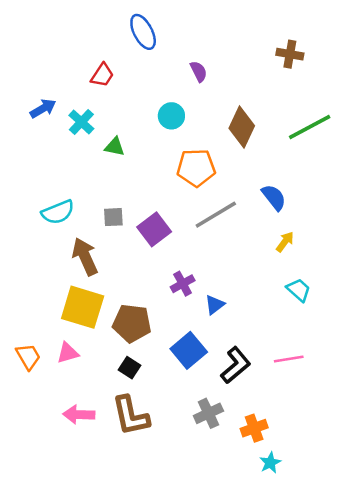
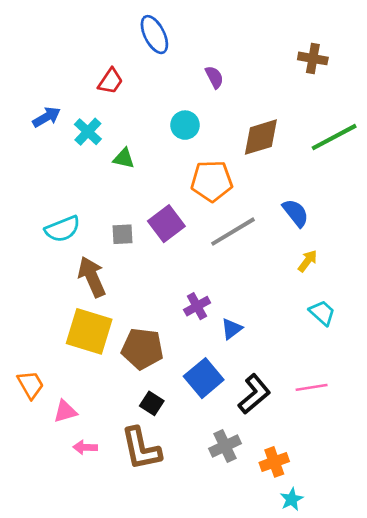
brown diamond: (242, 127) -> (261, 137), turned 48
purple square: (154, 229) -> (166, 224), moved
pink triangle: (68, 353) -> (65, 411), moved
black square: (129, 368) -> (152, 403), moved
pink arrow: (79, 415) -> (85, 447), size x0.7

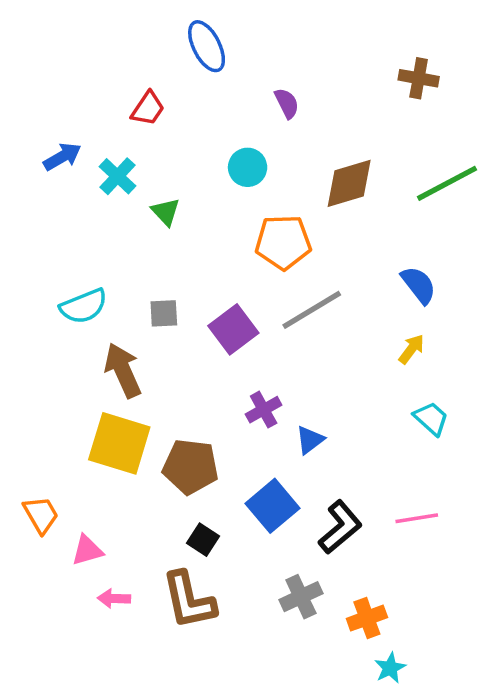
green triangle: (124, 158) -> (166, 212), turned 35
blue semicircle: (296, 213) -> (419, 285), moved
purple square: (166, 224) -> (233, 329), moved

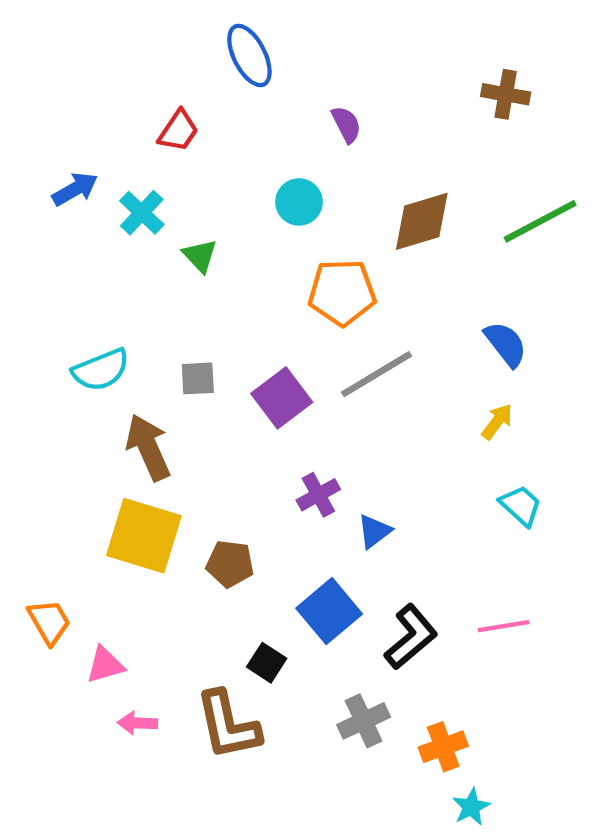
brown pentagon: (191, 467) -> (230, 564), size x0.7
black square: (203, 540) -> (267, 663), moved

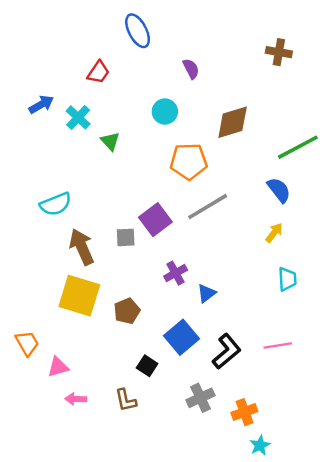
green line: (540, 221) -> (298, 147), moved
gray square: (198, 378) -> (126, 237), moved
cyan trapezoid: (521, 506) -> (287, 279), turned 45
brown pentagon: (230, 564) -> (127, 311), turned -30
brown L-shape: (228, 725) -> (126, 400), size x0.6

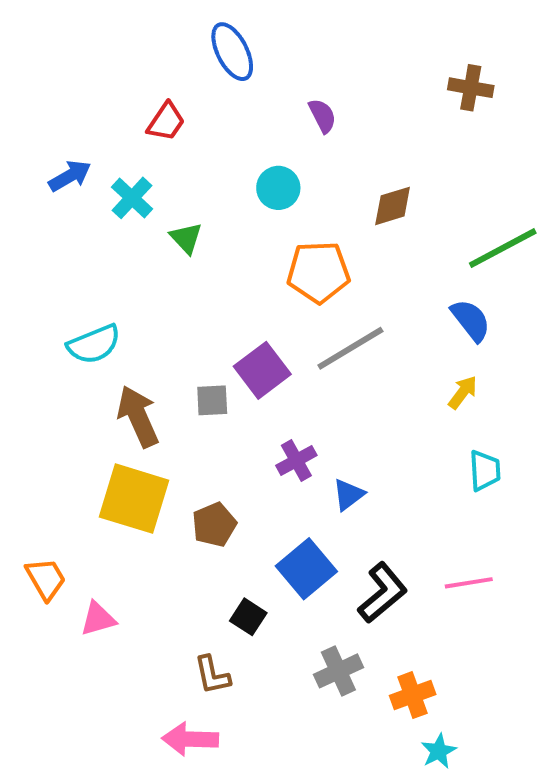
brown diamond: (233, 122) -> (393, 206), size x0.7
pink arrow: (76, 399) -> (190, 739), moved, size x1.5

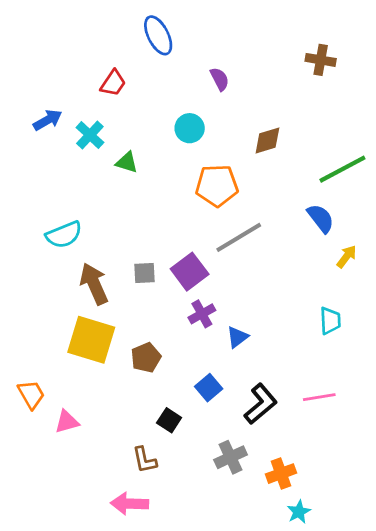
green triangle: (186, 238) -> (127, 162), turned -30
purple square: (262, 370) -> (190, 272), moved
yellow arrow: (463, 392) -> (347, 257), moved
blue square: (306, 569) -> (209, 388), size x0.7

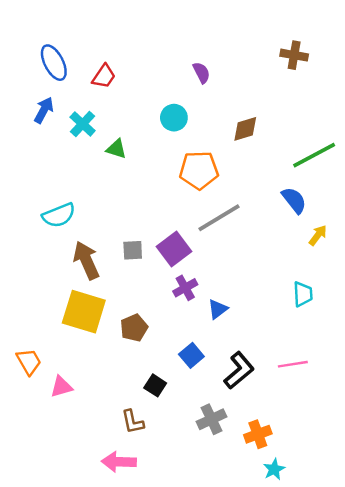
blue ellipse: (158, 35) -> (54, 63), moved
blue arrow: (48, 120) -> (44, 110), turned -32

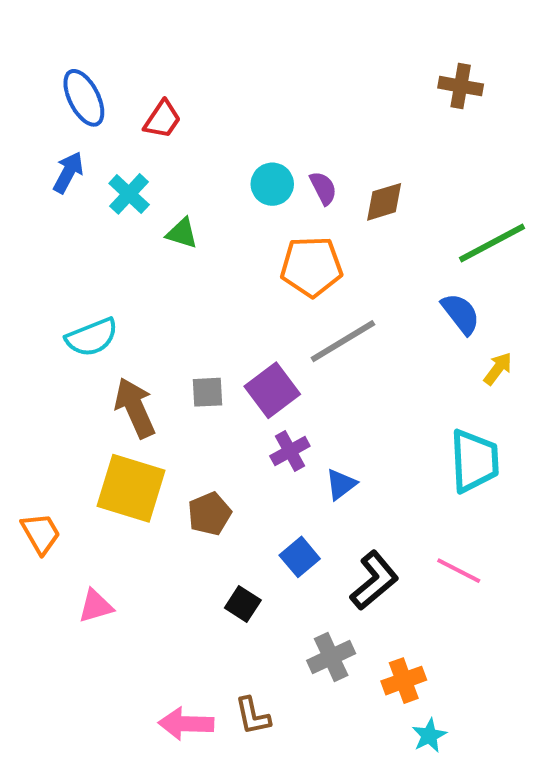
purple semicircle: (201, 73) -> (323, 188), moved
cyan trapezoid: (303, 294) -> (474, 461), size x1.6
orange trapezoid: (29, 362) -> (41, 533), moved
pink line: (293, 364) -> (459, 571), turned 36
brown L-shape: (133, 422) -> (253, 716), moved

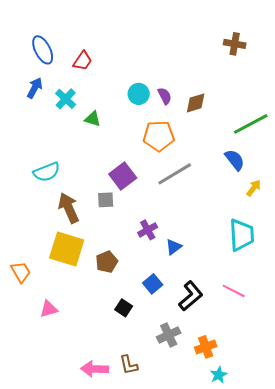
purple square: (272, 390) -> (123, 176), moved

